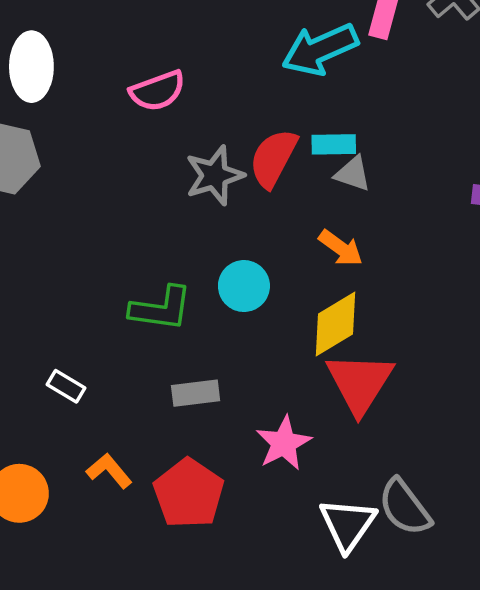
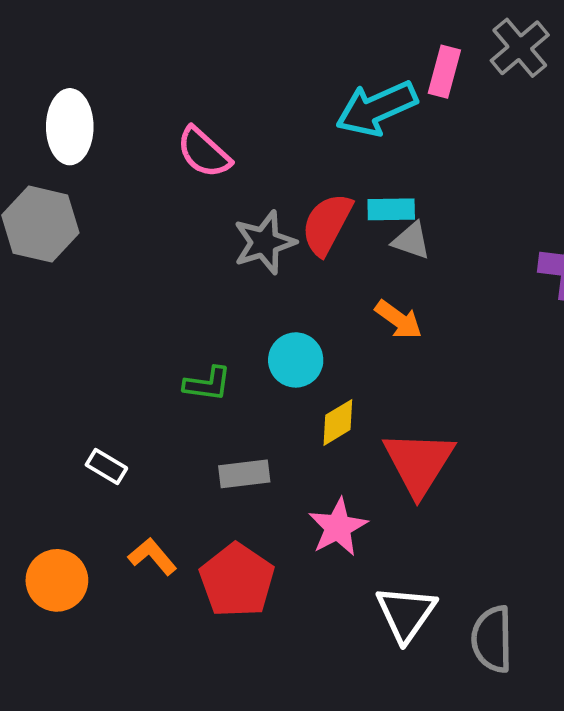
pink semicircle: (158, 91) -> (204, 152), turned 62
green L-shape: (161, 308) -> (208, 384), size x0.7
yellow diamond: (336, 324) -> (338, 422), moved, size x0.7
gray semicircle: (405, 507) -> (492, 639), moved, turned 36

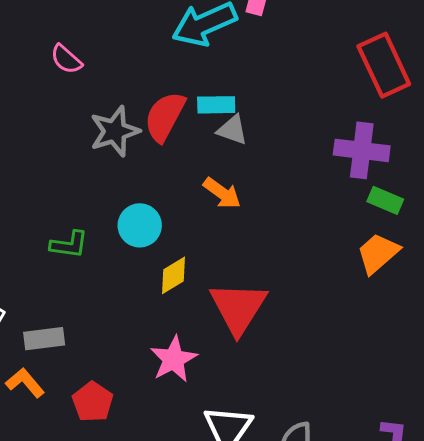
pink semicircle: (204, 152) -> (66, 59), size x0.7
gray rectangle: (244, 474) -> (44, 339), moved
red pentagon: (237, 580) -> (93, 402), size x0.7

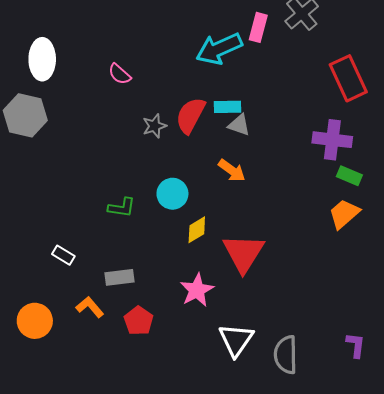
gray star: (115, 131) -> (154, 126), size x0.7
gray rectangle: (44, 339) -> (120, 277), moved

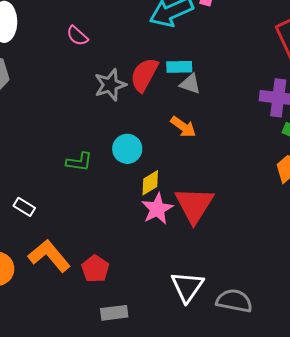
gray star: (154, 126) -> (110, 85), size x1.4
gray rectangle: (120, 277) -> (114, 313), moved
pink star: (197, 290) -> (157, 209), moved
orange L-shape: (90, 307) -> (49, 256), size x1.6
gray semicircle: (286, 355) -> (234, 301), turned 102

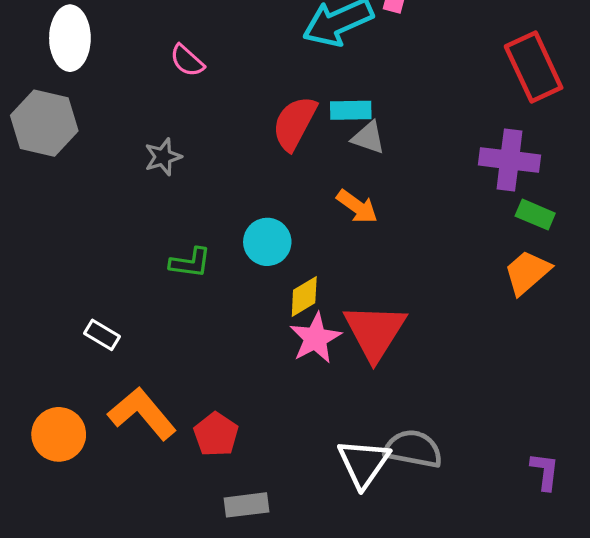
gray star: (110, 85) -> (163, 157), moved, size x0.7
gray semicircle: (234, 301) -> (413, 449), moved

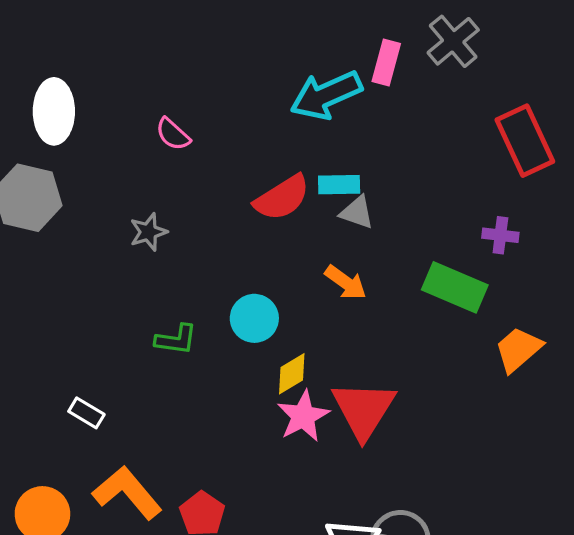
red semicircle: (295, 123) -> (282, 198), turned -150
purple cross: (510, 160) -> (500, 235), size x0.6
green rectangle: (535, 215) -> (455, 287), moved, size x1.6

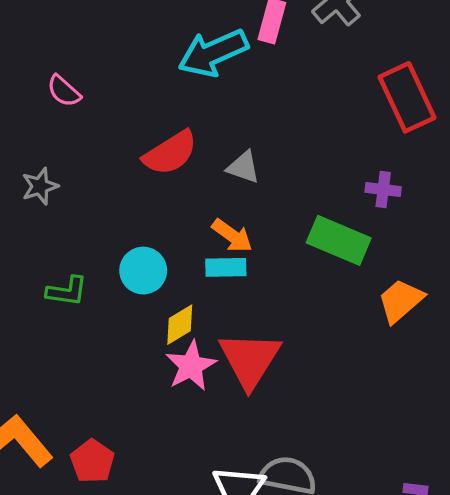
cyan rectangle: (339, 185) -> (226, 267), moved

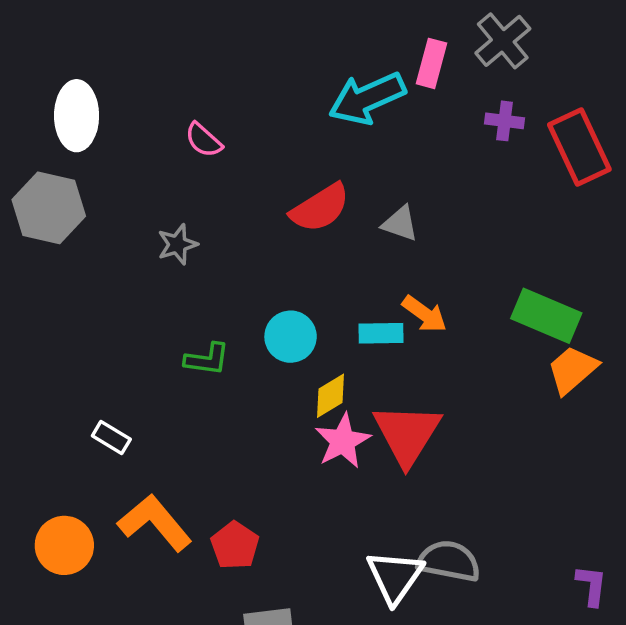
purple cross: (383, 189) -> (505, 121), moved
orange arrow: (232, 236) -> (425, 314), moved
green rectangle: (339, 240) -> (546, 316), moved

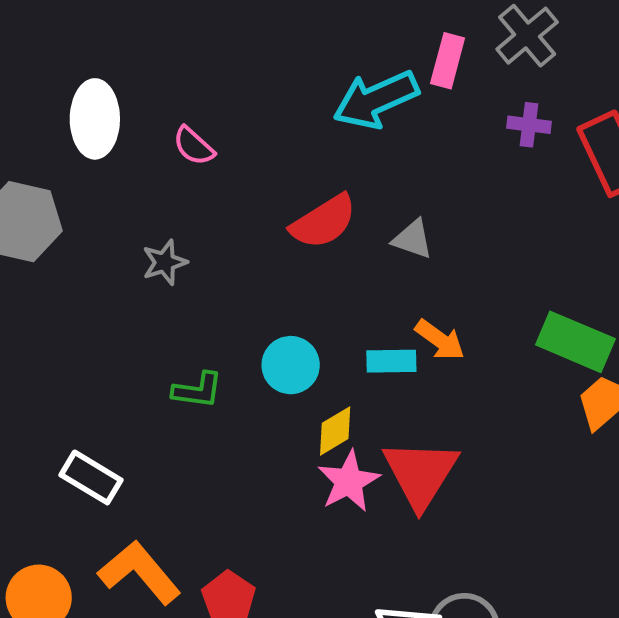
white ellipse: (77, 116) -> (95, 119), moved
white rectangle: (111, 438) -> (91, 477), size x1.4

